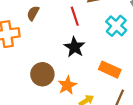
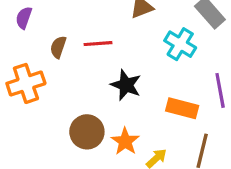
red line: (75, 16) -> (98, 44), moved, turned -66

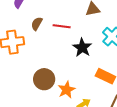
black star: (126, 85) -> (82, 48), moved

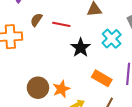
brown circle: (44, 79) -> (38, 88), moved

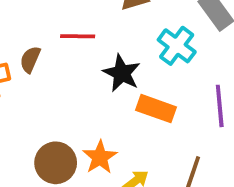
brown semicircle: (36, 20) -> (30, 59), moved
orange rectangle: (102, 78) -> (156, 109), moved

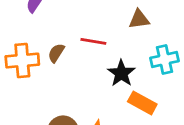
cyan cross: (177, 46) -> (164, 59), turned 32

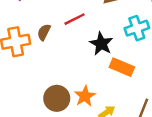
red line: (93, 41) -> (75, 19), turned -30

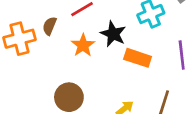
orange star: (85, 96) -> (83, 45), moved

